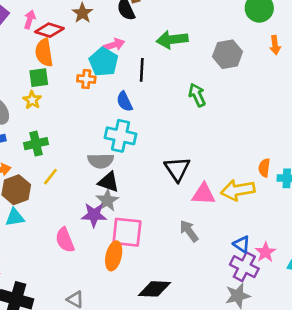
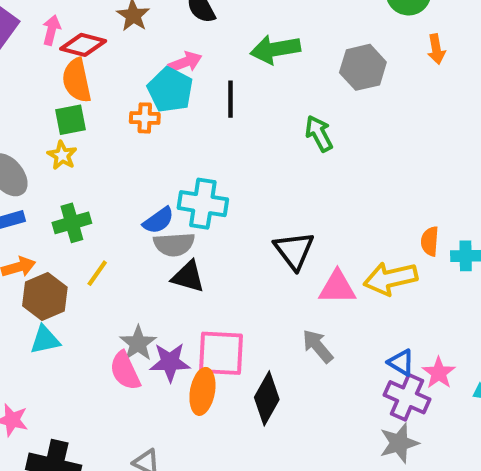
blue semicircle: (125, 102) -> (158, 220), moved, turned -96
gray star: (107, 200) -> (138, 343), moved
purple star: (94, 215) -> (170, 362), moved
black diamond: (155, 289) -> (267, 398), moved, turned -60

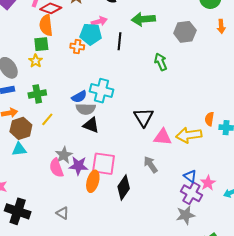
cyan pentagon: (170, 90) -> (91, 34), turned -30

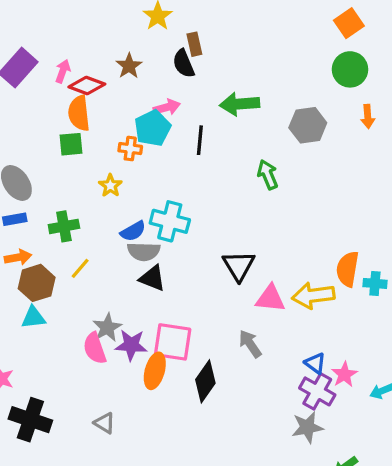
cyan pentagon: (91, 34) -> (153, 128), turned -30
yellow star: (36, 61) -> (110, 186), moved
orange semicircle: (209, 119) -> (348, 269), size x1.5

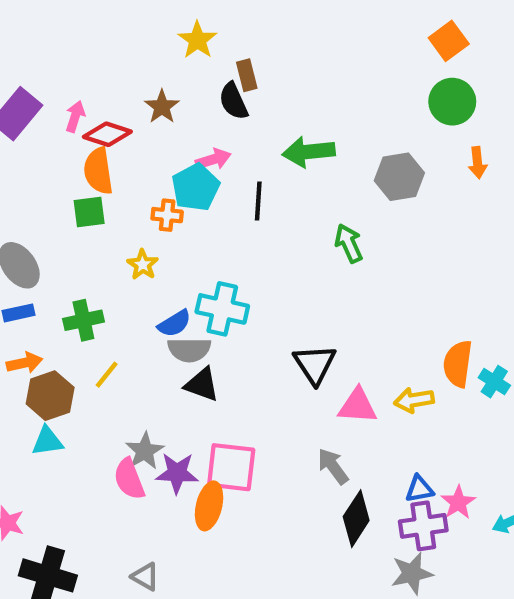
cyan cross: (375, 283) -> (494, 382), turned 30
yellow arrow: (313, 296) -> (414, 400), size x0.7
blue triangle: (315, 363) -> (419, 489), turned -45
black diamond: (205, 381) -> (356, 519), moved
purple cross: (317, 391) -> (423, 526), turned -36

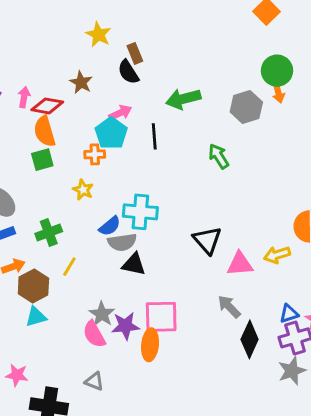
green circle: (452, 102) -> (277, 71), moved
orange arrow: (478, 163) -> (278, 93), moved
gray triangle: (145, 577) -> (94, 381), moved

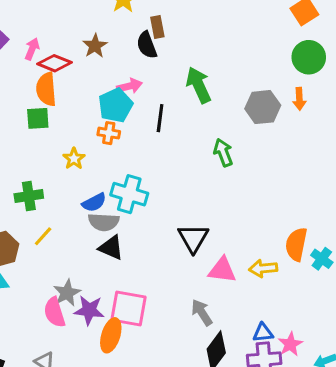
green circle: (277, 71) -> (309, 57), moved
green arrow: (183, 99) -> (199, 85), turned 68
orange cross: (95, 154) -> (109, 133), moved

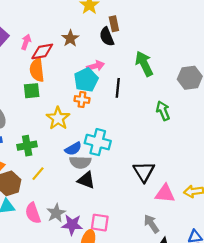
red diamond: (54, 63) -> (42, 51), turned -30
yellow star: (74, 159) -> (58, 118), size x1.5
pink square: (128, 308) -> (100, 223), size x0.7
pink semicircle: (55, 312) -> (33, 213), moved

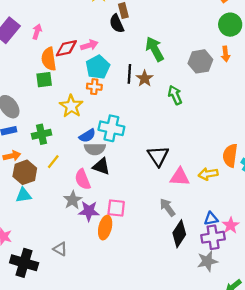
brown star: (70, 38) -> (145, 78), moved
red diamond: (42, 51) -> (66, 48), moved
pink arrow: (96, 66) -> (89, 45), moved
pink semicircle: (33, 213) -> (83, 179), moved

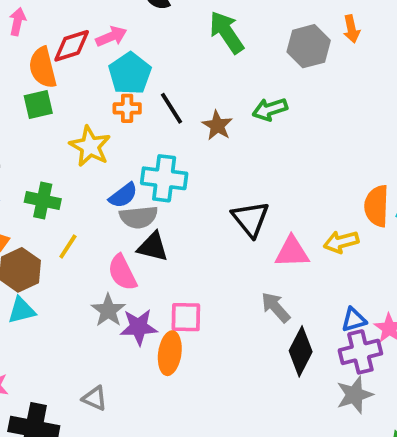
black line: (129, 74) -> (171, 108), moved, turned -30
brown star: (145, 78) -> (217, 125), moved
green arrow: (175, 95) -> (270, 109), turned -78
green cross: (42, 134) -> (43, 201), turned 30

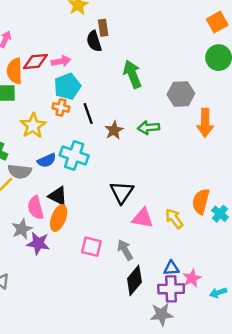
orange arrow: (351, 29) -> (205, 123), moved, size x1.6
gray semicircle: (139, 217) -> (20, 171), moved
yellow arrow: (341, 242) -> (174, 219), turned 55
pink square: (186, 317) -> (91, 247), moved
orange ellipse: (170, 353) -> (59, 218), moved

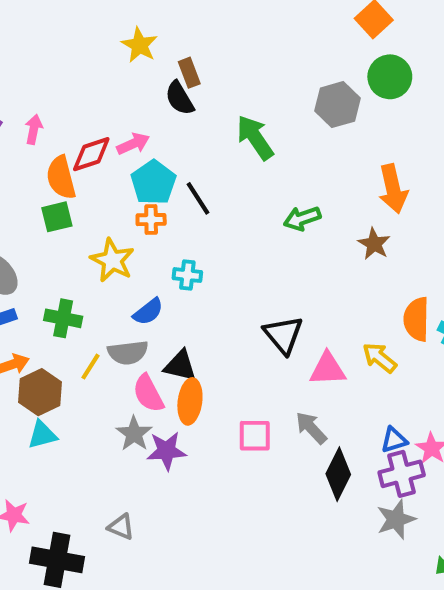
gray hexagon: (181, 94) -> (338, 105), moved
black line: (88, 113) -> (198, 198), moved
brown star: (114, 130) -> (374, 244), moved
cyan cross: (74, 155) -> (187, 275), moved, size x0.6
gray semicircle: (20, 171) -> (128, 353), moved

